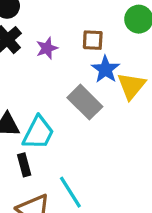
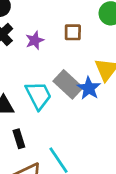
blue star: (105, 69) -> (89, 88), moved
cyan trapezoid: (38, 133) -> (38, 95), moved, turned -52

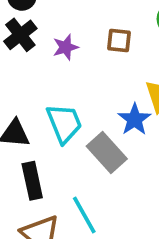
gray rectangle: (68, 84) -> (107, 152), moved
black rectangle: (19, 139) -> (32, 181), size x1.4

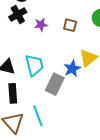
gray rectangle: (107, 152) -> (55, 84), turned 60

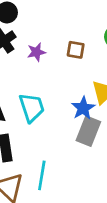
gray rectangle: (55, 84) -> (88, 131), moved
cyan line: (38, 116) -> (42, 175), turned 35

